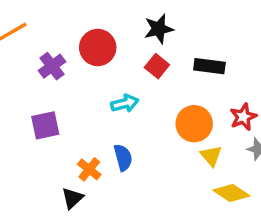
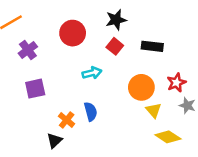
purple cross: (52, 66) -> (28, 50), moved

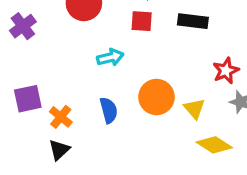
red square: (115, 46) -> (142, 21), turned -35
orange circle: (141, 87) -> (157, 97), moved
purple square: (35, 89) -> (28, 99), moved
orange cross: (67, 120) -> (61, 117), moved

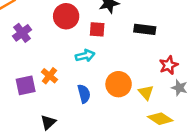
red square: (142, 21) -> (97, 29), moved
orange cross: (61, 117) -> (49, 76), moved

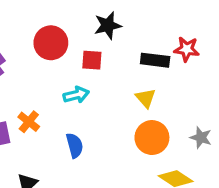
red star: (169, 65) -> (187, 49), moved, turned 30
orange circle: (119, 84) -> (152, 138), moved
yellow triangle: (146, 93) -> (146, 98), moved

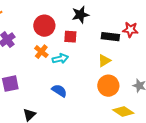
yellow triangle: (146, 98) -> (104, 61), turned 40
orange cross: (29, 122) -> (41, 52), moved
blue semicircle: (75, 145) -> (59, 91), turned -42

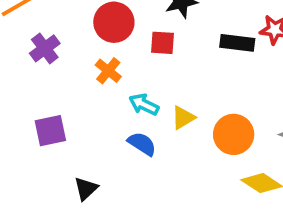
cyan arrow: (60, 59) -> (144, 104), moved, turned -140
yellow triangle: (104, 61) -> (183, 118), moved

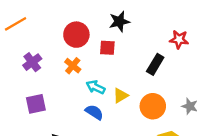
black rectangle: (237, 43) -> (155, 64), moved, turned -66
purple cross: (45, 48) -> (32, 62), moved

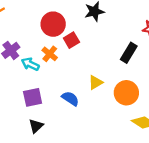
red square: (107, 48) -> (71, 40), moved, turned -35
cyan arrow: (95, 87) -> (30, 64), moved
purple square: (36, 104) -> (33, 97), moved

